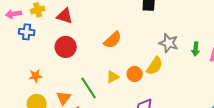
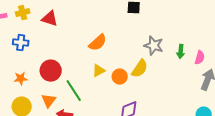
blue cross: (27, 32) -> (21, 43), moved
red circle: (66, 47) -> (51, 71), moved
yellow triangle: (113, 77) -> (99, 71), moved

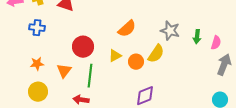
orange semicircle: (98, 43) -> (127, 29), moved
red circle: (51, 71) -> (83, 47), moved
green line: (74, 91) -> (90, 76), turned 40
orange triangle: (49, 101) -> (64, 71), moved

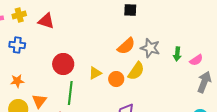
orange semicircle: (127, 29) -> (126, 46), moved
pink semicircle: (216, 43) -> (196, 60), turned 40
orange triangle: (64, 71) -> (39, 101), moved

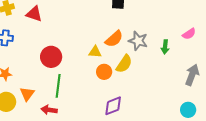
pink semicircle: (196, 60) -> (189, 34), moved
yellow triangle: (95, 73) -> (95, 52), moved, turned 32

